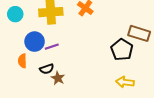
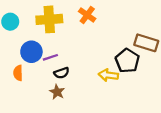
black semicircle: (47, 69) -> (62, 73), moved
yellow arrow: (125, 82) -> (108, 75), moved

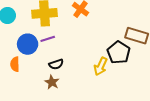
purple line: (50, 57) -> (48, 39), moved
yellow arrow: (108, 75) -> (101, 66), turned -72

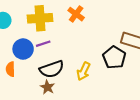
black semicircle: (56, 64) -> (52, 69), size x1.6
yellow arrow: (101, 66) -> (83, 71), moved

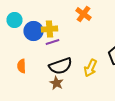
yellow cross: (40, 18) -> (50, 29), moved, size x0.7
blue circle: (23, 49) -> (34, 31), moved

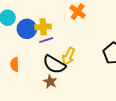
black semicircle: (60, 66) -> (54, 64), turned 50
yellow arrow: (90, 68) -> (68, 56), moved

